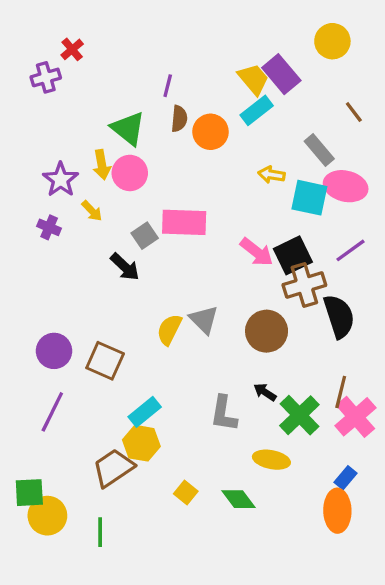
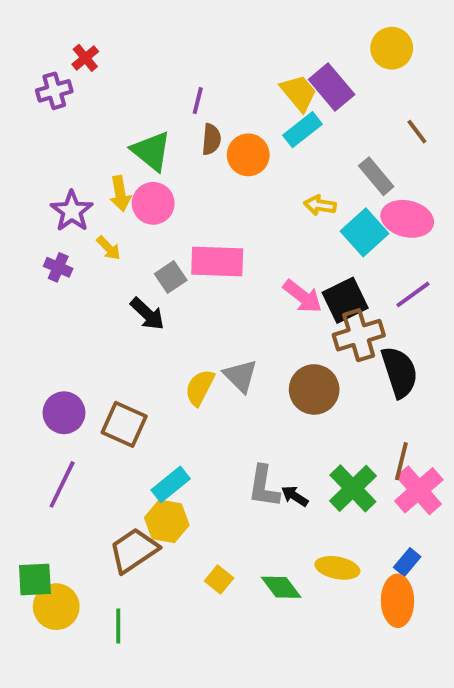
cyan square: (309, 198) -> (365, 232), turned 36
black arrow: (265, 392) -> (295, 496), moved
yellow ellipse: (271, 460) -> (337, 568), moved

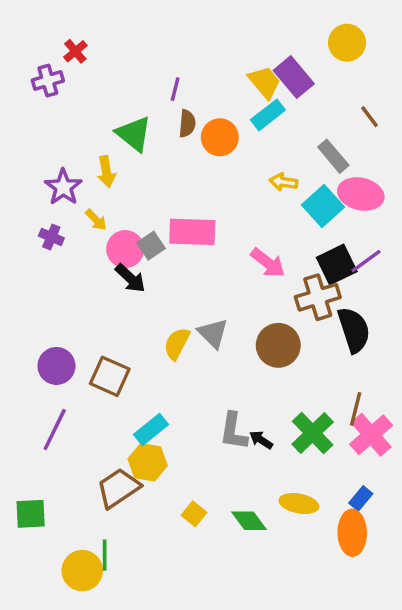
pink circle: (153, 203) -> (125, 249), moved
black square: (345, 300) -> (337, 265), moved
yellow circle: (56, 607) -> (82, 571), moved

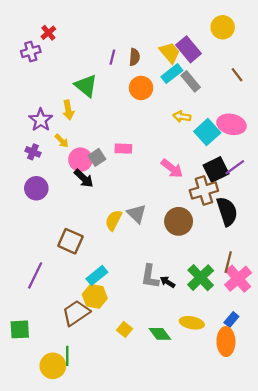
brown semicircle: (187, 124) -> (134, 57), moved
gray rectangle: (333, 156) -> (191, 81), moved
pink rectangle: (192, 232) -> (123, 149), size x0.6
purple circle: (56, 366) -> (36, 188), moved

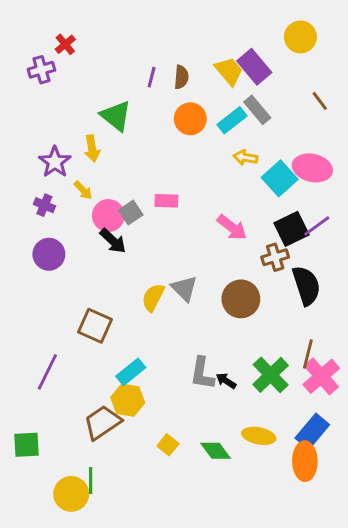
cyan rectangle: (172, 74) -> (232, 120), moved
brown cross: (204, 190) -> (275, 257), size x0.7
blue rectangle: (231, 319) -> (312, 431), size x1.6

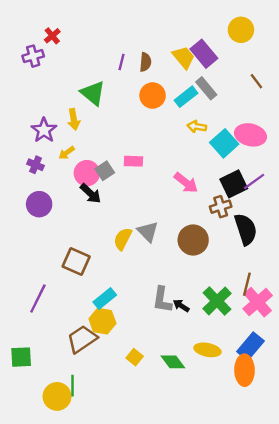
yellow arrow: (83, 190) -> (67, 153), turned 98

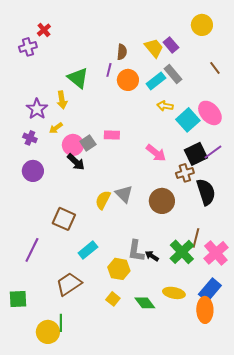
purple rectangle: (204, 54) -> (171, 45), size x0.7
purple line: (122, 62) -> (109, 70), moved
pink ellipse: (250, 135) -> (210, 113), turned 35
brown line: (247, 284) -> (196, 238), moved
yellow hexagon: (102, 321) -> (119, 269), moved

